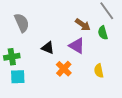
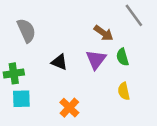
green semicircle: (103, 33) -> (122, 57), moved
purple triangle: (77, 46) -> (96, 60), turned 36
orange cross: (64, 69) -> (69, 108), moved

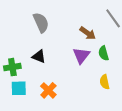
gray semicircle: (26, 30) -> (41, 23), moved
black triangle: (59, 62) -> (39, 56), moved
orange cross: (69, 108) -> (48, 90), moved

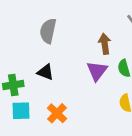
gray semicircle: (41, 23) -> (48, 31), turned -144
brown arrow: (88, 33) -> (105, 44), turned -133

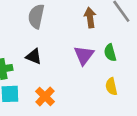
brown arrow: (105, 44) -> (90, 18), moved

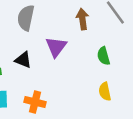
purple triangle: (84, 55) -> (56, 47), moved
orange cross: (45, 96) -> (35, 102), turned -30

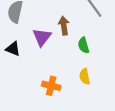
brown arrow: (82, 19) -> (64, 26), moved
orange cross: (35, 102) -> (51, 86), moved

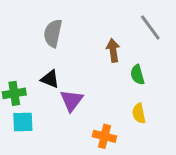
purple triangle: (42, 37) -> (72, 101), moved
orange cross: (51, 86) -> (104, 136), moved

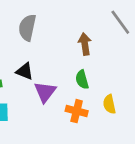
green semicircle: (137, 75) -> (82, 80), moved
orange cross: (104, 136) -> (77, 111), moved

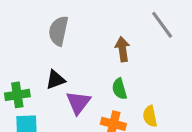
black triangle: (25, 71) -> (55, 80), turned -42

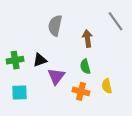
gray semicircle: (58, 31) -> (55, 26), moved
green cross: (17, 95) -> (15, 60), moved

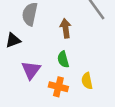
black triangle: (40, 60) -> (13, 40), moved

